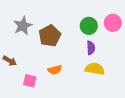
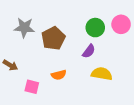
gray star: (23, 26) -> (24, 28), turned 30
purple semicircle: (91, 48) -> (89, 51), moved, turned 40

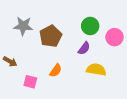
pink circle: (121, 24) -> (114, 37), moved
orange semicircle: (59, 75) -> (56, 71), turned -40

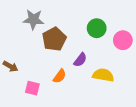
gray star: (23, 26) -> (33, 19), moved
purple semicircle: (84, 48) -> (80, 60), moved

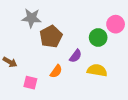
green circle: (97, 28) -> (98, 38), moved
pink circle: (123, 40) -> (116, 24), moved

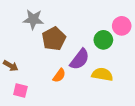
purple semicircle: (76, 56) -> (80, 59), size x1.5
pink square: (30, 83) -> (20, 91), moved

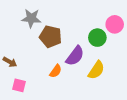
brown pentagon: (54, 39) -> (51, 37), turned -30
yellow semicircle: (102, 74) -> (96, 70), turned 114

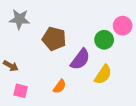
gray star: (31, 18) -> (19, 19), moved
orange semicircle: (56, 71) -> (60, 86), moved

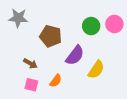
green circle: (104, 40) -> (91, 26), moved
brown arrow: (11, 66) -> (30, 63), moved
pink square: (21, 91) -> (31, 85), moved

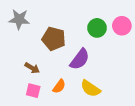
yellow semicircle: (96, 70) -> (91, 88), moved, turned 90

